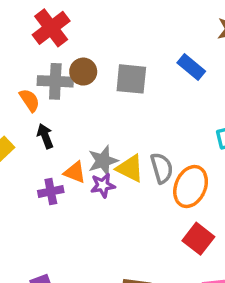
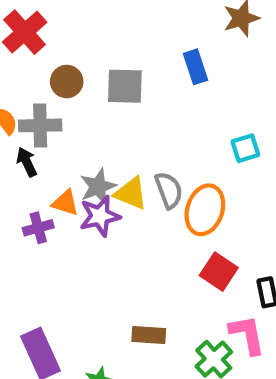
blue rectangle: (191, 67) -> (195, 67), turned 36
gray cross: (55, 81) -> (40, 125), moved
purple star: (103, 185) -> (100, 216), size x1.4

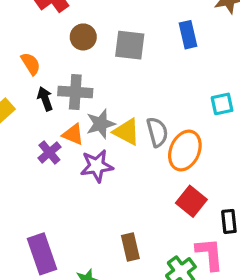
gray cross: (40, 125) -> (75, 92), moved
purple star: (100, 216) -> (97, 166), moved
purple cross: (38, 228) -> (49, 153), turned -30
brown rectangle: (149, 335) -> (130, 247), turned 68

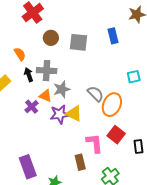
yellow triangle: (127, 132) -> (74, 114), moved
gray semicircle: (157, 132) -> (95, 94), turned -30
pink L-shape: (210, 254) -> (94, 143), moved

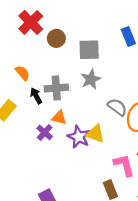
brown circle: (51, 38) -> (56, 38), moved
gray star: (62, 89) -> (91, 79), moved
purple star: (60, 114) -> (79, 137), turned -30

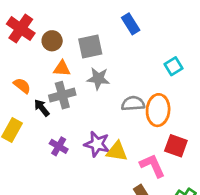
gray star: (91, 79) -> (98, 79), turned -30
gray semicircle: (117, 107) -> (133, 103), turned -30
orange triangle: (59, 117) -> (62, 68), moved
yellow triangle: (95, 134) -> (117, 151), moved

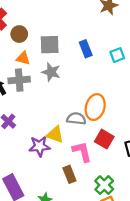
blue rectangle: (131, 24) -> (86, 49), moved
cyan square: (174, 66) -> (117, 55), moved
gray semicircle: (133, 103) -> (76, 119), moved
purple star: (97, 144) -> (39, 146), moved, turned -30

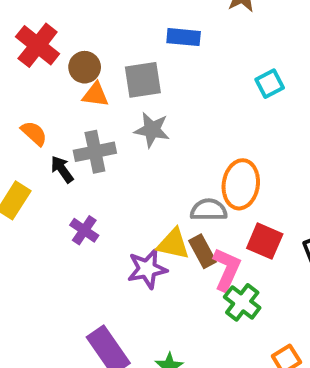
blue rectangle: (86, 49) -> (184, 37), moved, turned -56
orange triangle: (23, 58) -> (95, 95), moved
pink L-shape: (82, 152) -> (227, 269), turned 45
brown rectangle: (69, 174) -> (202, 251), moved
green cross: (104, 185) -> (242, 302), moved

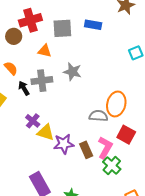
red cross: (38, 45) -> (30, 20), moved, turned 30
brown circle: (85, 67) -> (14, 36), moved
gray square: (143, 80) -> (62, 28), moved
yellow triangle: (173, 244) -> (46, 132), moved
brown rectangle: (202, 251) -> (86, 150), moved

